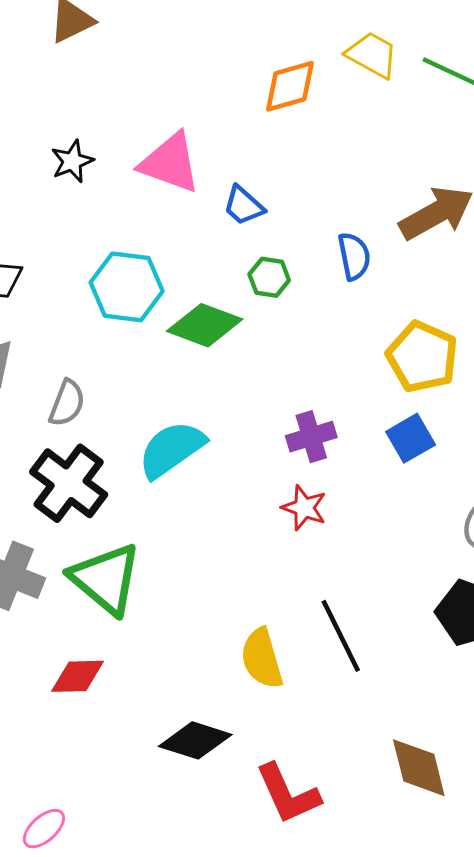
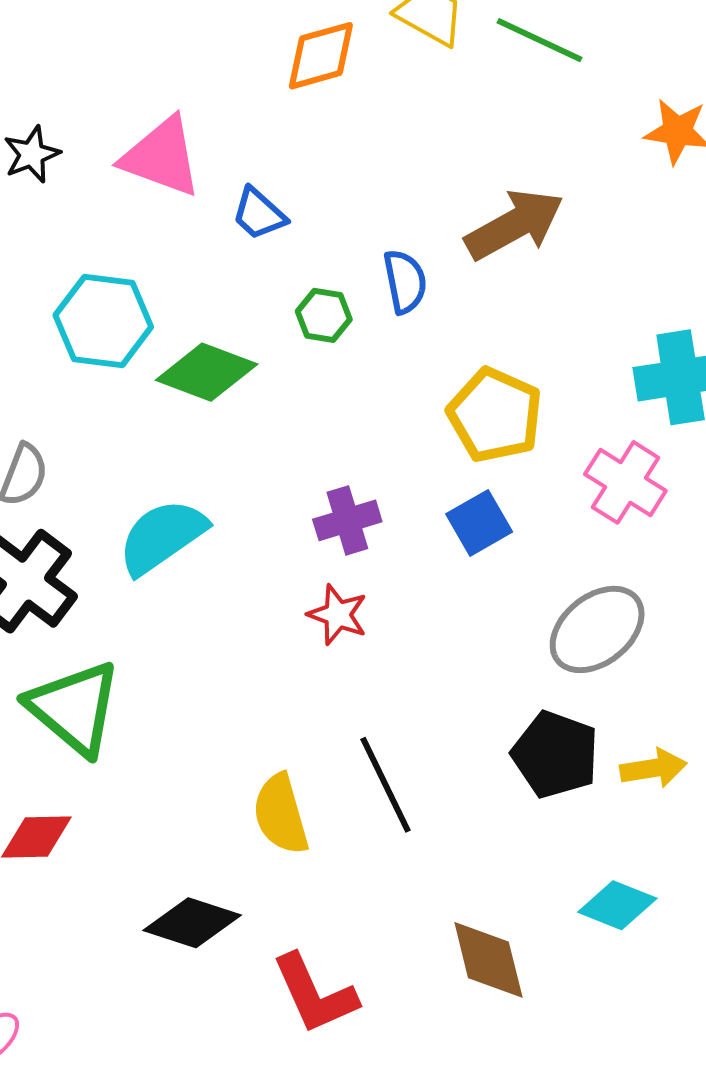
green hexagon: (269, 277) -> (324, 315), moved

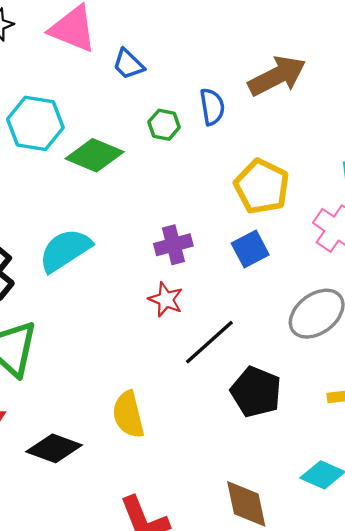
black pentagon: (555, 755) -> (256, 392), moved
black line: (386, 785) -> (209, 342), moved, turned 72
black diamond: (192, 923) -> (54, 448), moved

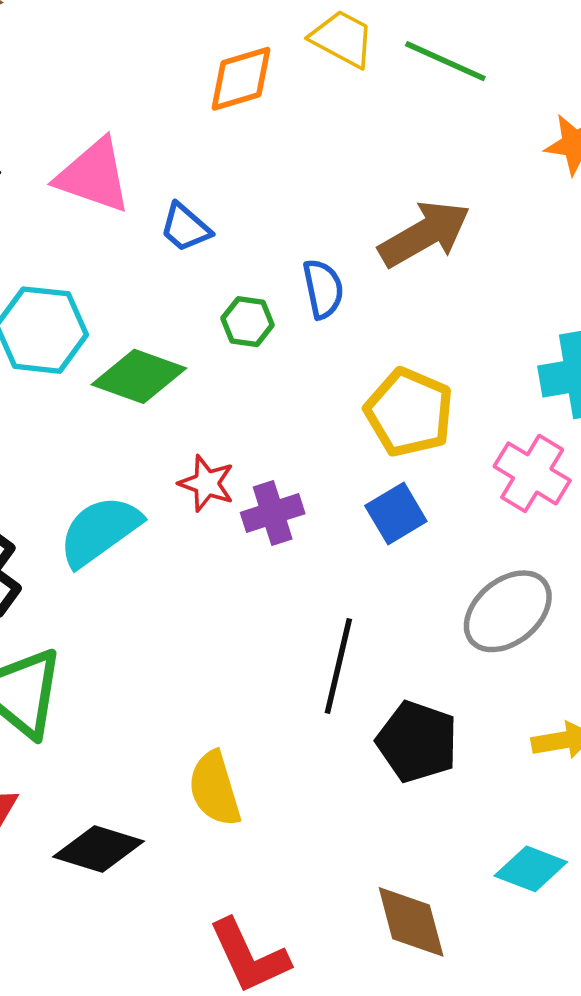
red star: (166, 299) -> (207, 483), moved
black line: (209, 342) -> (338, 666), turned -32

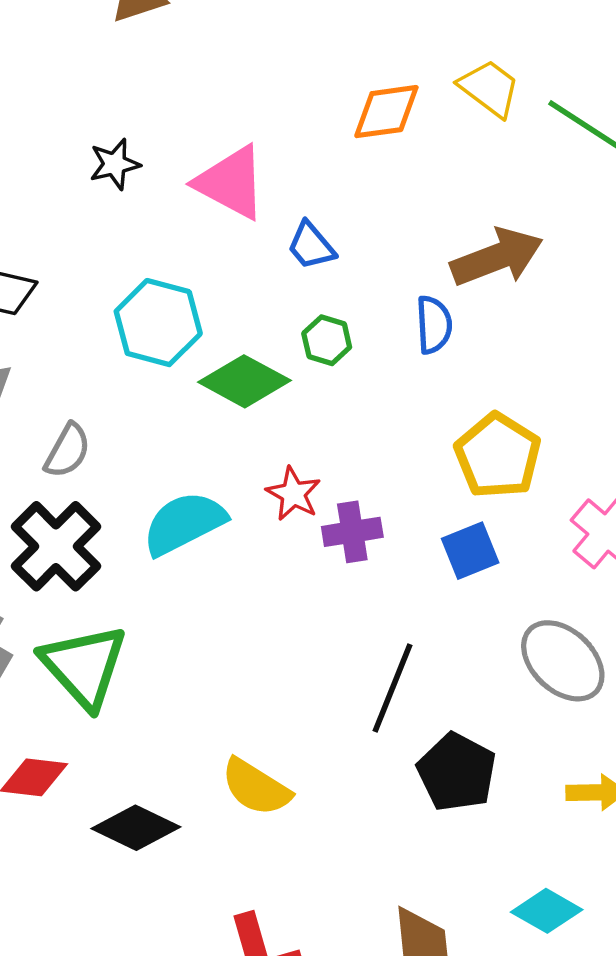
brown arrow: (424, 234) -> (497, 257), moved
green hexagon: (248, 322) -> (327, 340), moved
gray ellipse: (508, 611) -> (563, 661), turned 74
yellow semicircle: (215, 789) -> (256, 787), turned -50

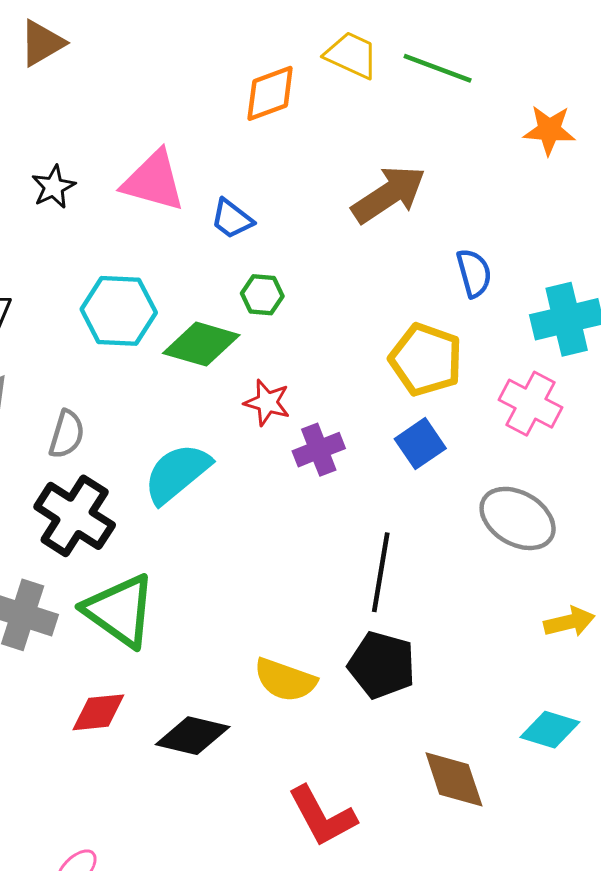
blue semicircle: (434, 325) -> (474, 273), moved
red star: (293, 494) -> (267, 402), moved
black pentagon: (457, 772) -> (382, 665), moved

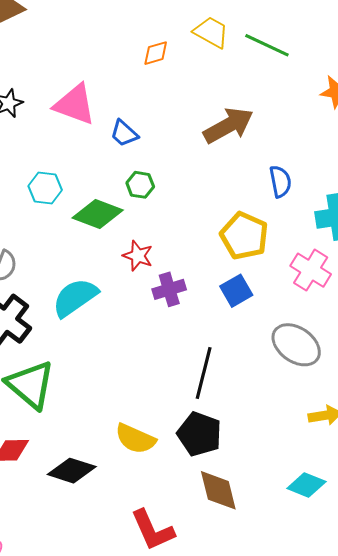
orange diamond: (270, 93) -> (156, 53), size x0.7
cyan hexagon: (119, 311) -> (45, 188), size x0.7
brown diamond: (454, 779) -> (218, 490), moved

